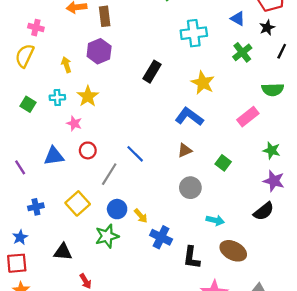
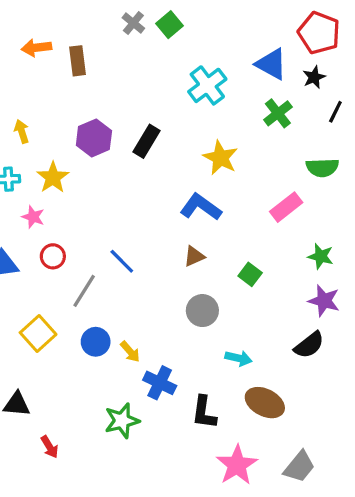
blue triangle: (238, 19) -> (271, 64), size x1.5
cyan cross: (194, 33) -> (207, 85), turned -30
purple hexagon: (99, 51) -> (94, 138), moved
green star: (107, 236) -> (122, 421), moved

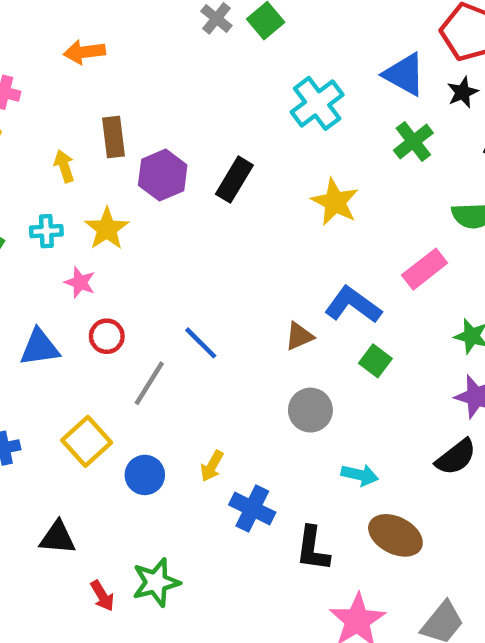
brown rectangle: (78, 61) -> (113, 137), moved
blue L-shape: (201, 207) -> (353, 305), moved
blue circle: (96, 342) -> (145, 475), moved
yellow arrow: (130, 352) -> (212, 466), turned 70
green star: (122, 421) -> (156, 582), moved

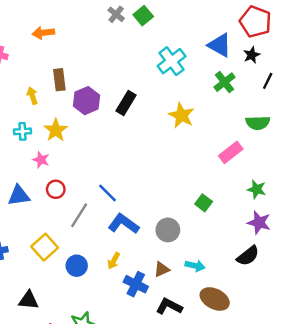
blue L-shape: (353, 305) -> (123, 224), moved
brown triangle: (299, 336) -> (162, 269), moved
black L-shape: (313, 549) -> (169, 306), turned 110

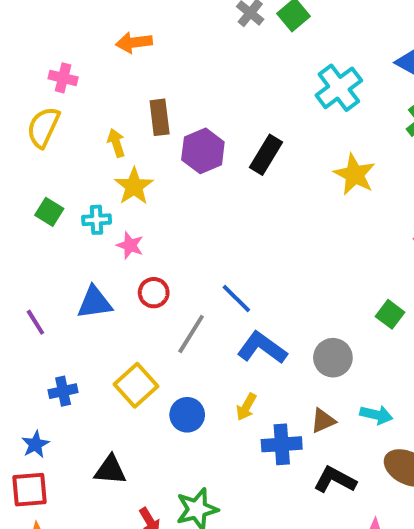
yellow star: (56, 130) -> (134, 186), moved
cyan cross: (22, 131) -> (97, 220), moved
blue cross: (136, 284) -> (282, 444), turned -30

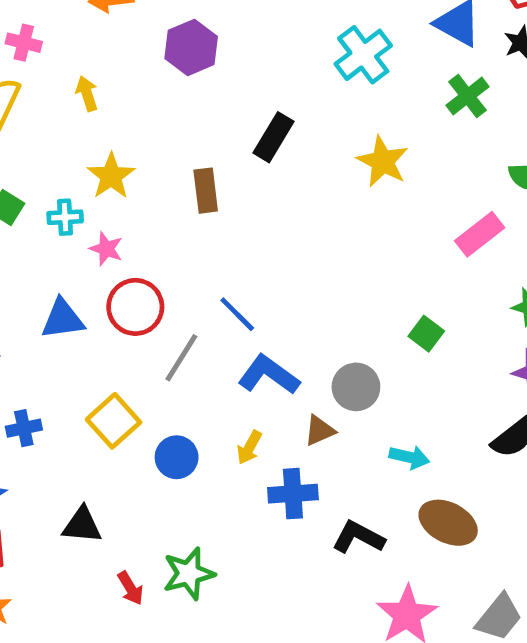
brown rectangle: (160, 117) -> (206, 191), moved
yellow arrow: (116, 143) -> (87, 94), moved
purple hexagon: (203, 151) -> (191, 47), moved
red circle: (154, 293) -> (135, 307), size x1.5
brown triangle: (323, 421) -> (320, 431), moved

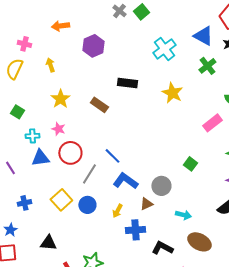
black rectangle: (274, 137) -> (127, 83), turned 66
brown rectangle: (206, 191) -> (99, 105), turned -48
cyan cross: (65, 217) -> (32, 136), moved
blue circle: (177, 457) -> (87, 205), moved

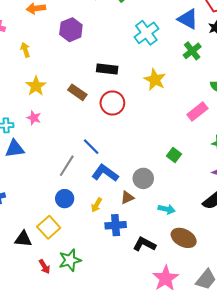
red circle: (70, 153) -> (112, 103), moved
yellow square: (61, 200) -> (49, 227), moved

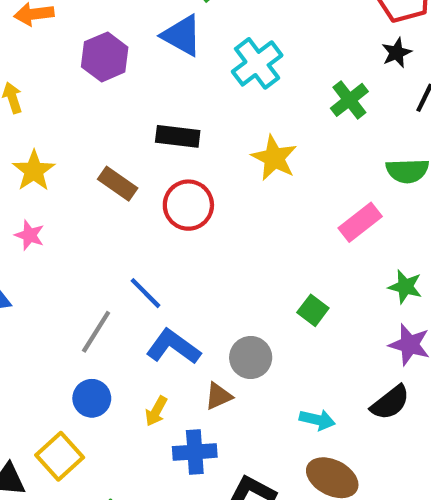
blue triangle: (188, 19) -> (182, 36), moved
cyan arrow: (167, 209) -> (317, 420), moved

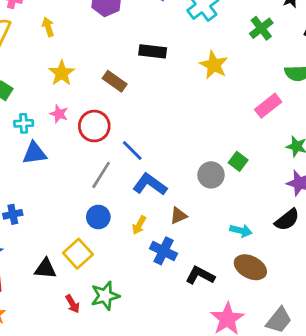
red circle: (188, 205) -> (94, 126), moved
gray circle: (251, 358) -> (211, 175), moved
blue cross: (195, 452) -> (163, 251), turned 30

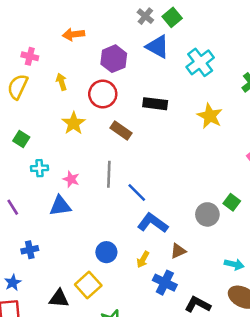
pink star: (59, 114) -> (71, 179), moved
red circle: (94, 126) -> (103, 94), moved
blue triangle: (35, 153) -> (60, 206), moved
gray line: (101, 175) -> (109, 174), moved, turned -30

